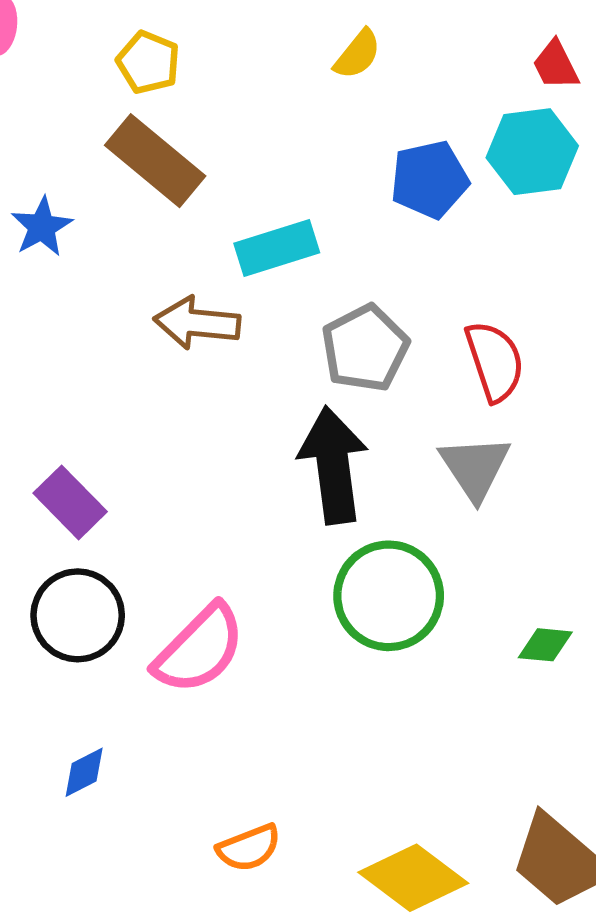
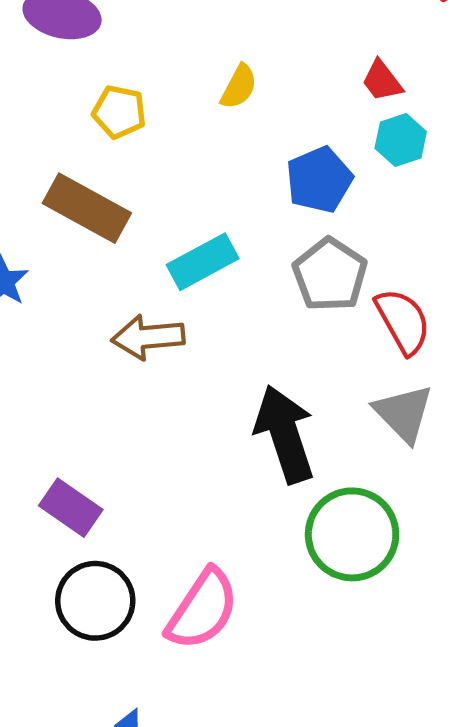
yellow pentagon: (148, 62) -> (119, 112), moved
red trapezoid: (556, 65) -> (382, 81), moved
cyan hexagon: (532, 152) -> (401, 140), size x0.7
gray pentagon: (365, 348) -> (330, 275), moved

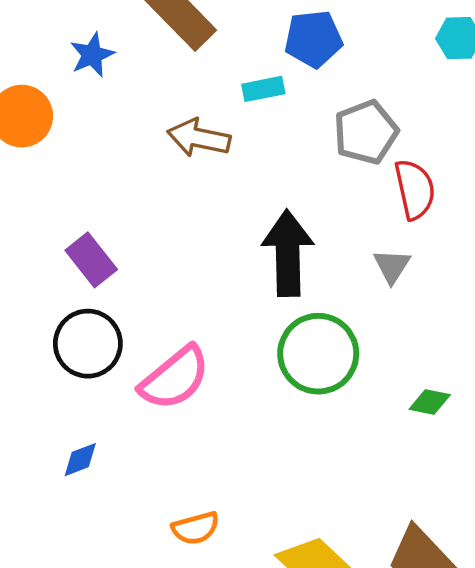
blue pentagon: (319, 180) -> (313, 39), moved
cyan rectangle: (203, 262) -> (263, 89), size x0.7
gray triangle: (404, 413) -> (392, 266), size x0.7

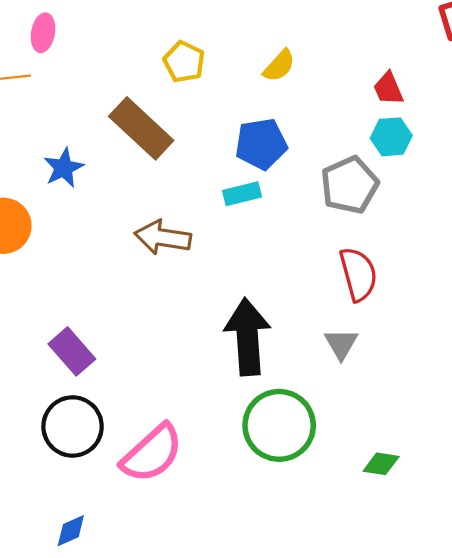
cyan rectangle: (263, 89) -> (242, 194), moved
gray pentagon: (366, 132) -> (350, 185), moved

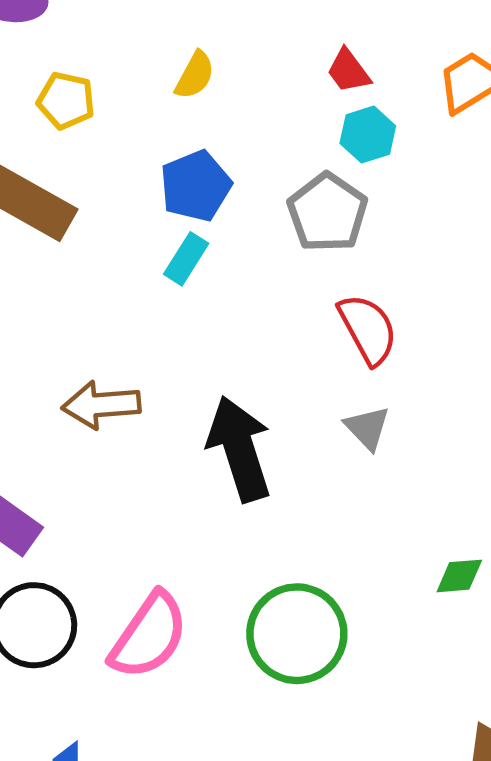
cyan rectangle: (242, 194) -> (186, 259), turned -30
brown arrow: (163, 237) -> (101, 405), moved
green circle: (279, 425) -> (297, 634), moved

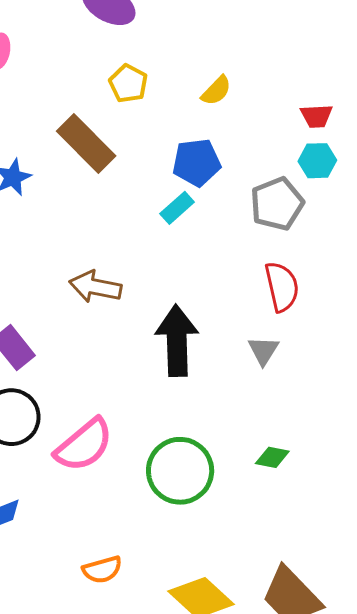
red trapezoid: (348, 71) -> (317, 116), turned -72
green diamond: (459, 576) -> (272, 457), moved

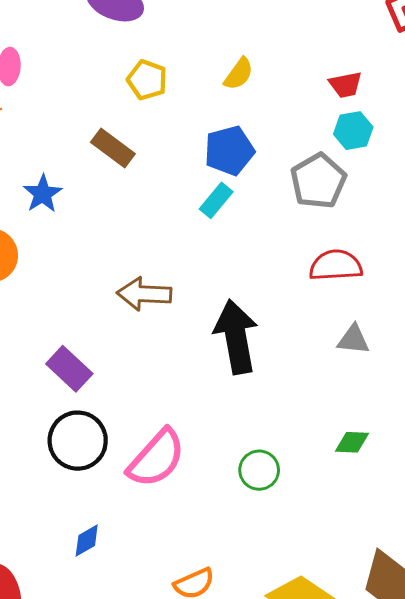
brown rectangle: (86, 144) -> (113, 148), size x0.7
red semicircle: (282, 287) -> (336, 265), turned -72
gray triangle: (263, 351) -> (353, 339), moved, turned -48
green circle: (180, 471) -> (259, 470), size x0.6

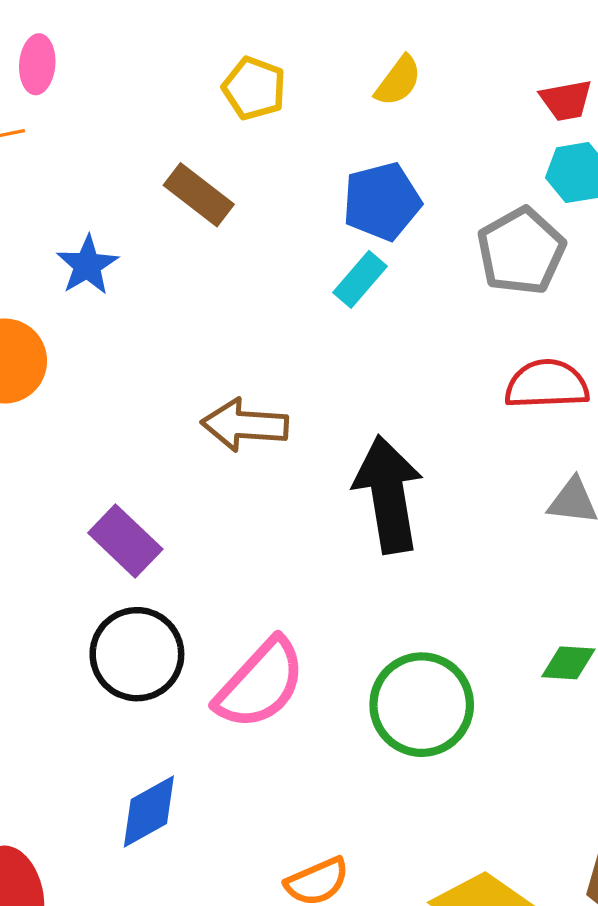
green circle: (259, 470) -> (422, 705), size x1.6
blue diamond: (87, 540) -> (149, 811), size x1.4

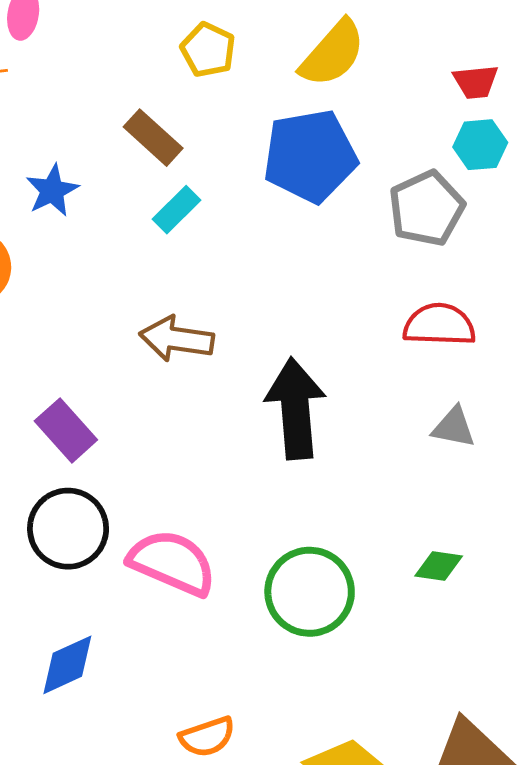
yellow semicircle: (398, 81) -> (333, 53), size x1.6
blue pentagon: (382, 201) -> (310, 156), size x1.4
cyan rectangle: (360, 279) -> (176, 210), moved
pink semicircle: (260, 684) -> (172, 563), turned -114

